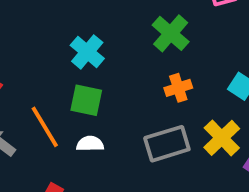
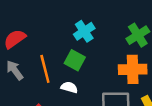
orange cross: (178, 88) -> (133, 69), size x1.6

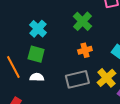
orange cross: (133, 69) -> (85, 50), size x0.6

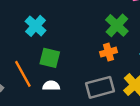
green cross: (82, 21) -> (117, 25), moved
cyan cross: (38, 29) -> (36, 26), moved

